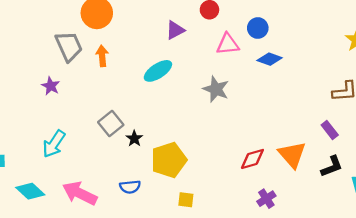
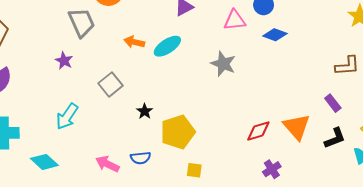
orange arrow: (102, 56) -> (134, 42), moved, turned -72
gray square: (111, 124) -> (111, 84), moved
pink arrow: (80, 193) -> (107, 164), moved, size x0.7

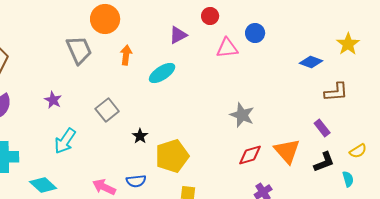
blue diamond: (275, 35) -> (311, 62), moved
orange arrow: (134, 42) -> (126, 55), moved, turned 84
purple star: (64, 61) -> (53, 100), moved
gray star: (223, 64) -> (242, 115), moved

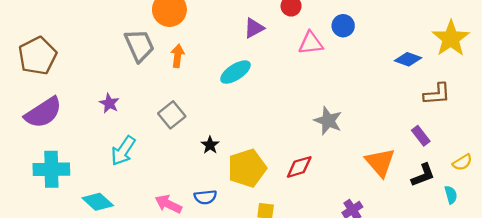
yellow star: (348, 44) -> (451, 38), size x1.4
orange arrow: (126, 55) -> (178, 56), moved
red diamond: (250, 155) -> (299, 167), moved

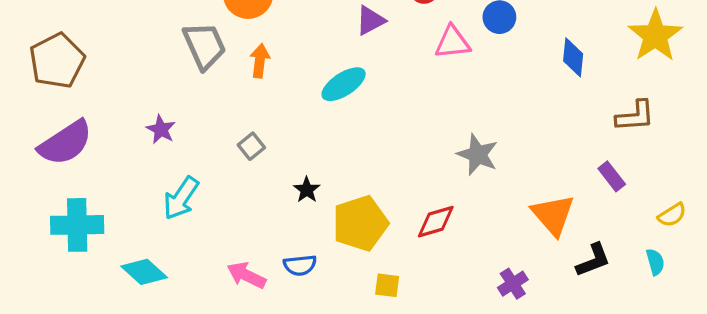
blue diamond: (408, 59) -> (573, 57), moved, turned 76
gray square: (172, 115) -> (251, 146), size x0.7
black L-shape: (423, 175) -> (593, 260), moved

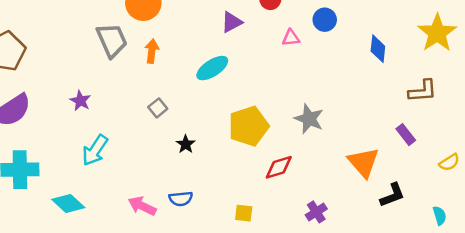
pink triangle: (452, 42) -> (291, 38), size x0.7
gray square: (251, 146) -> (158, 108), moved
yellow pentagon: (360, 223) -> (249, 126), moved
cyan semicircle: (655, 262) -> (440, 216), moved
purple cross: (513, 284) -> (316, 212), moved

